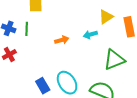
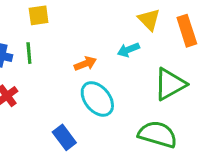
yellow triangle: (106, 17) -> (149, 20), turned -35
cyan ellipse: (67, 83) -> (97, 99), moved

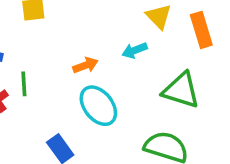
green line: (29, 53) -> (24, 84), moved
green triangle: (170, 84) -> (181, 90), turned 45

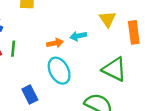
cyan arrow: (135, 50) -> (78, 36), moved

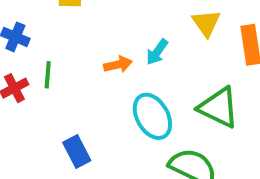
cyan arrow: (78, 36) -> (157, 52), turned -42
cyan ellipse: (59, 71) -> (152, 116), moved

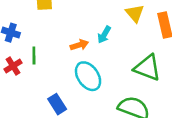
cyan ellipse: (152, 116) -> (88, 76), moved

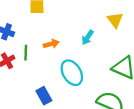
orange arrow: (79, 45) -> (51, 44), moved

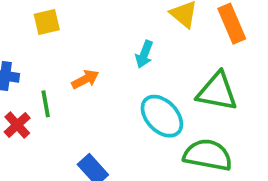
cyan ellipse: (72, 73) -> (162, 116), moved

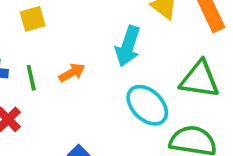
cyan arrow: (144, 54) -> (128, 46), size x1.5
green line: (46, 104) -> (31, 78), moved

